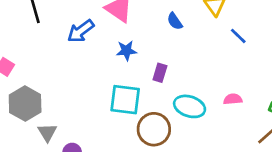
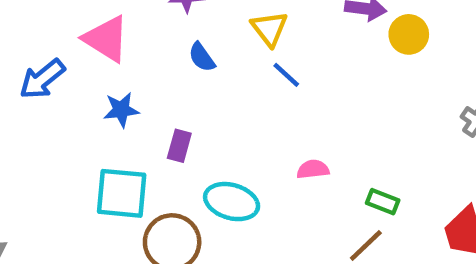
blue line: (238, 36) -> (286, 75), moved
pink semicircle: (233, 99) -> (313, 169), moved

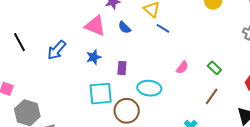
pink triangle: (106, 39) -> (95, 26), moved
pink semicircle: (313, 169) -> (182, 67), turned 144
green rectangle: (383, 202) -> (214, 68), moved, turned 32

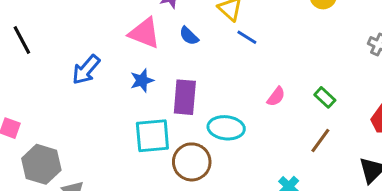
black line: (19, 42) -> (22, 40), moved
purple rectangle: (122, 68) -> (185, 97), size x1.6

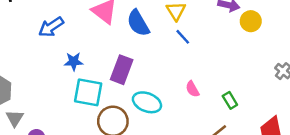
blue semicircle: (189, 36) -> (138, 23), size x1.6
blue star: (142, 80) -> (74, 62), moved
pink semicircle: (276, 97) -> (192, 89), turned 98

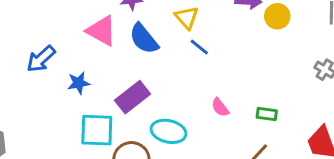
blue star: (74, 62) -> (79, 83), moved
purple rectangle: (122, 70) -> (133, 97), turned 40
green rectangle: (230, 100) -> (267, 114), turned -42

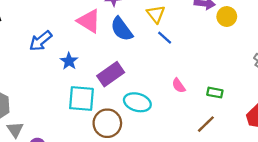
blue star: (79, 83) -> (69, 61), turned -30

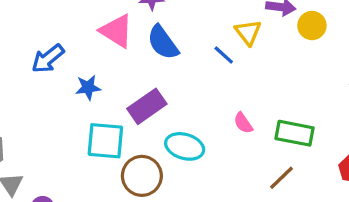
yellow triangle: (156, 14) -> (248, 32), moved
blue star: (69, 61) -> (88, 87), turned 30
green rectangle: (215, 93) -> (294, 133), size x1.6

